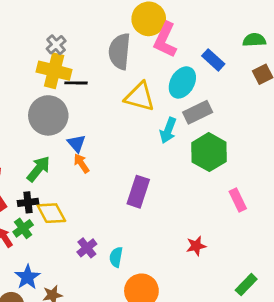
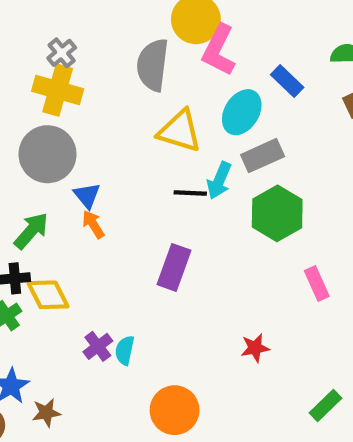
black line: (76, 83) -> (190, 193), moved
cyan semicircle: (116, 257) -> (125, 350), moved

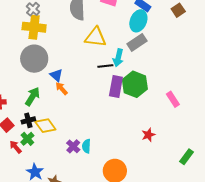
cyan ellipse: (242, 112) -> (138, 21), moved
green hexagon: (277, 213) -> (135, 84), moved
purple rectangle: (174, 267) -> (116, 86), moved

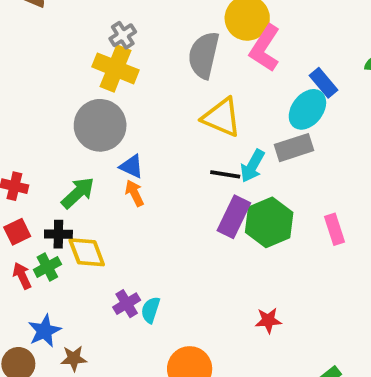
blue triangle: (56, 75) -> (132, 166), turned -32
pink rectangle: (173, 99) -> (334, 229), moved

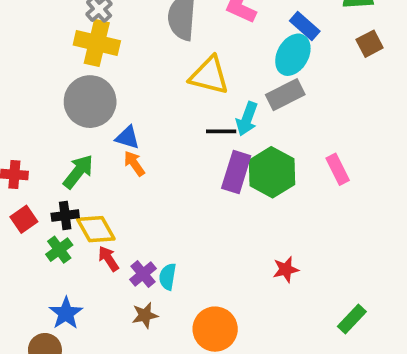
red arrow: (22, 276) -> (108, 259), moved
brown star: (74, 358) -> (145, 315), moved

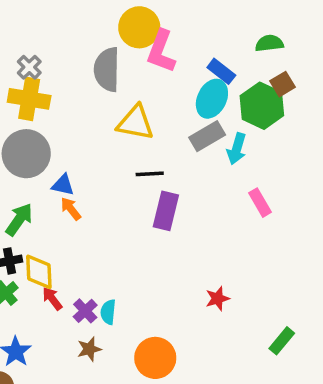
cyan arrow: (247, 119) -> (237, 149), moved
green hexagon: (272, 172) -> (262, 106), moved
yellow diamond: (96, 229) -> (39, 272), turned 30

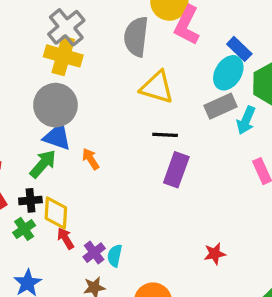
gray cross: (29, 67) -> (66, 27), size x1.6
blue triangle: (63, 185) -> (57, 137), moved, size x1.4

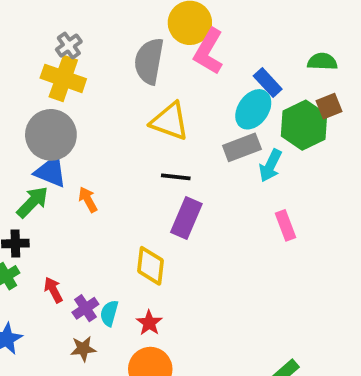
gray cross: (66, 27) -> (69, 46), size x0.6
yellow diamond: (56, 213) -> (151, 266), moved
red star: (215, 254) -> (149, 323), moved, turned -30

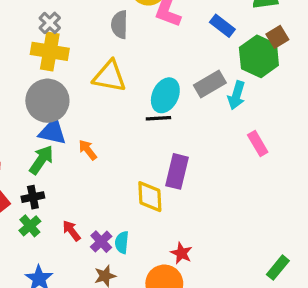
gray semicircle: (149, 61) -> (119, 25), size x0.7
cyan ellipse: (253, 109) -> (165, 95), moved
yellow triangle: (170, 121) -> (109, 76), moved
purple rectangle: (186, 218) -> (177, 171), moved
red star: (149, 323) -> (181, 253), moved

